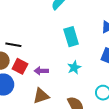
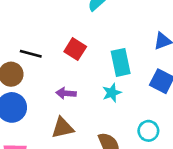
cyan rectangle: (71, 37) -> (121, 62), moved
red square: (20, 66) -> (75, 49), moved

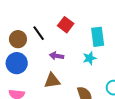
black line: (31, 54) -> (39, 33), moved, turned 35

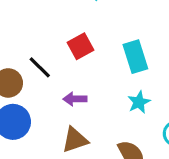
red square: (66, 25) -> (81, 46), turned 35
cyan star: (90, 58) -> (139, 102), moved

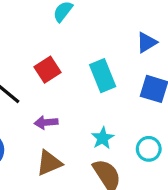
cyan star: (139, 102) -> (103, 138), moved

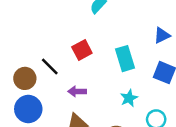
cyan star: (103, 138) -> (129, 98), moved

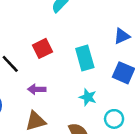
cyan star: (129, 98) -> (88, 97), turned -30

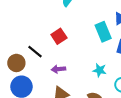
cyan rectangle: (85, 58) -> (103, 32), moved

